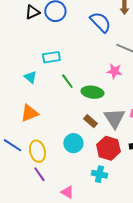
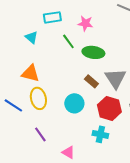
pink star: (114, 71) -> (85, 23), moved
orange triangle: (29, 113) -> (30, 73), turned 36
yellow ellipse: (37, 151) -> (38, 98), moved

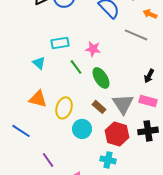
green ellipse: (93, 52) -> (101, 78), turned 50
yellow ellipse: (38, 98) -> (64, 108), moved, turned 30

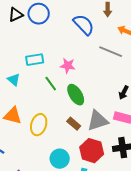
gray triangle: (123, 104) -> (98, 121), turned 45
cyan circle: (82, 129) -> (60, 159), moved

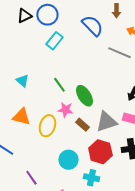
cyan rectangle: (35, 60) -> (54, 41), moved, turned -42
pink star: (68, 66) -> (65, 110), moved

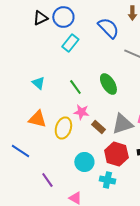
green ellipse: (84, 96) -> (108, 84), moved

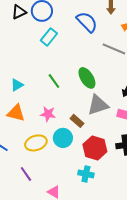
cyan triangle: (38, 83) -> (17, 85), moved, turned 48
pink star: (81, 112) -> (48, 114), moved
gray triangle: (122, 124) -> (98, 105), moved
yellow ellipse: (63, 128) -> (36, 143), moved, turned 55
cyan circle: (84, 162) -> (63, 138), moved

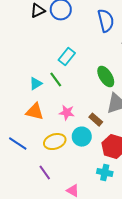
blue semicircle: (87, 22) -> (106, 21), turned 30
cyan rectangle: (49, 37) -> (67, 57), moved
green line: (54, 81) -> (56, 80), moved

